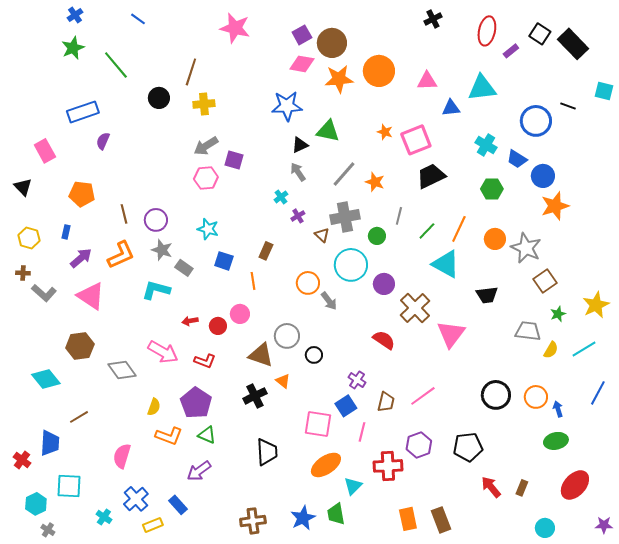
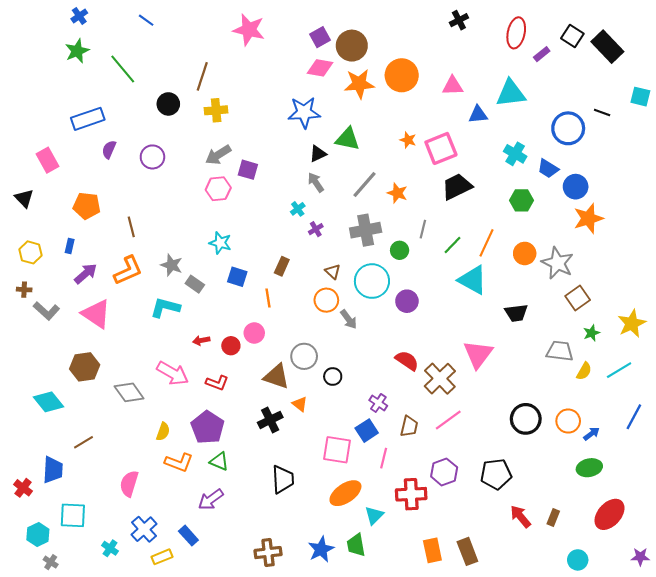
purple circle: (156, 220) -> (152, 157), moved
brown triangle: (322, 235) -> (333, 271), moved
brown cross: (415, 308) -> (440, 379), moved
blue arrow: (558, 409) -> (591, 434), turned 70

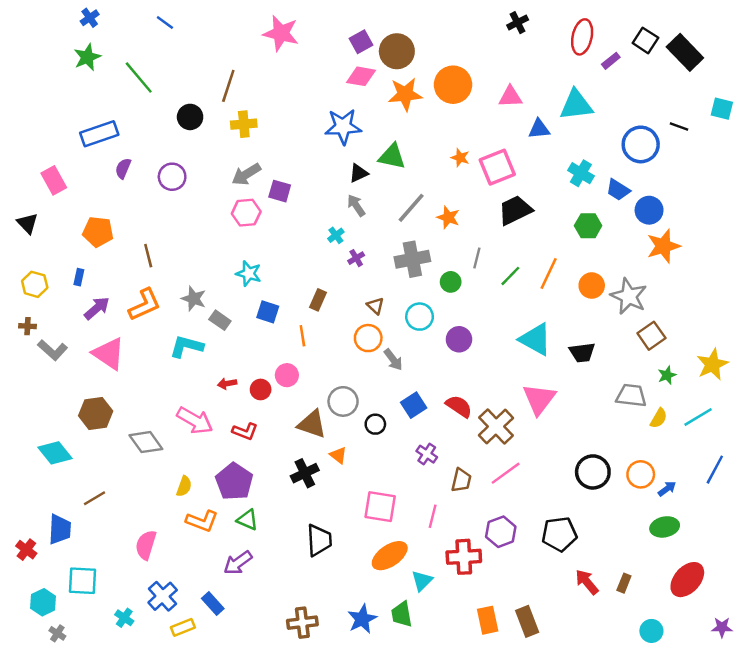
cyan triangle: (473, 280) -> (535, 339), moved
cyan circle: (372, 281) -> (420, 317), size x0.7
blue square: (367, 431) -> (414, 405), moved

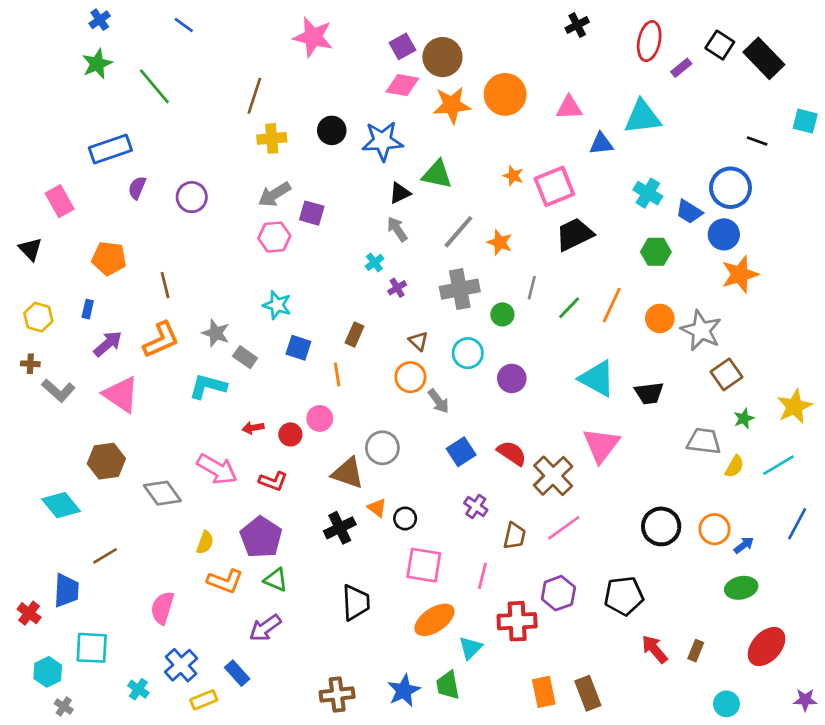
black circle: (190, 117) -> (332, 130), moved
blue circle: (641, 144) -> (730, 188), moved
black circle: (375, 424) -> (405, 518), moved

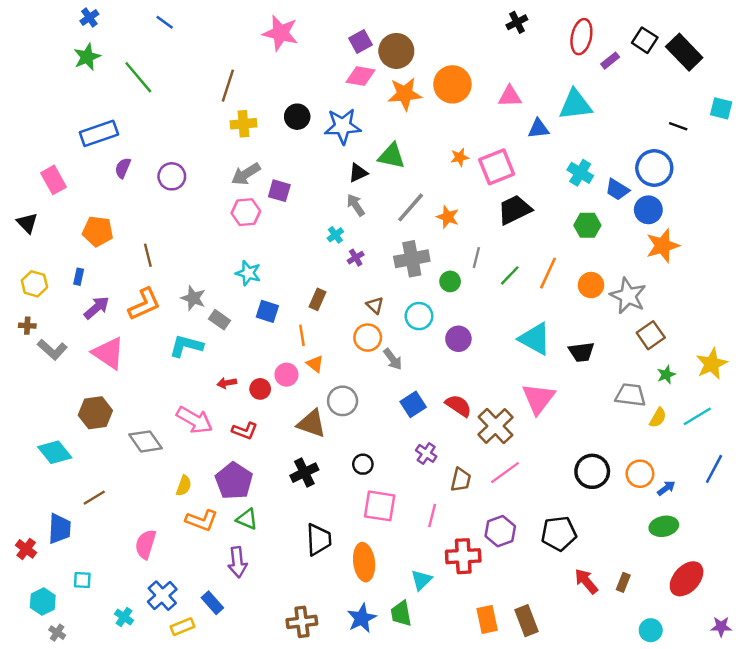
orange star: (513, 176) -> (460, 157), turned -30
orange triangle: (377, 508) -> (315, 364), moved
orange ellipse: (434, 620) -> (364, 562), moved, turned -63
purple arrow: (265, 628) -> (237, 562), turned -60
cyan square: (92, 648) -> (82, 580), size x0.6

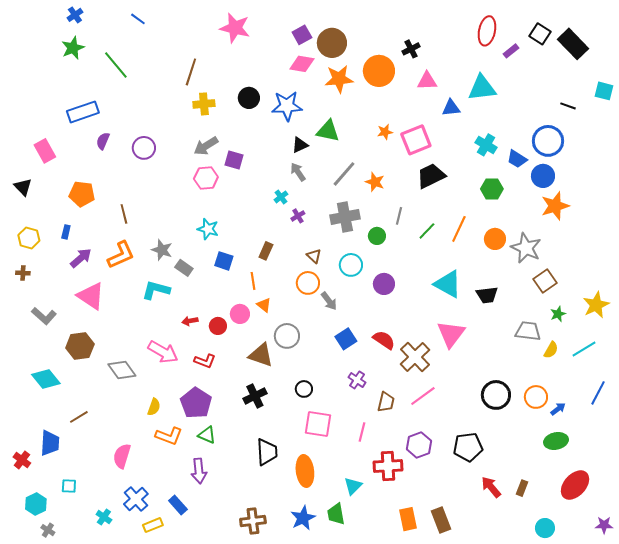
black cross: (517, 22) -> (411, 49), moved
gray L-shape: (52, 350) -> (44, 316), moved

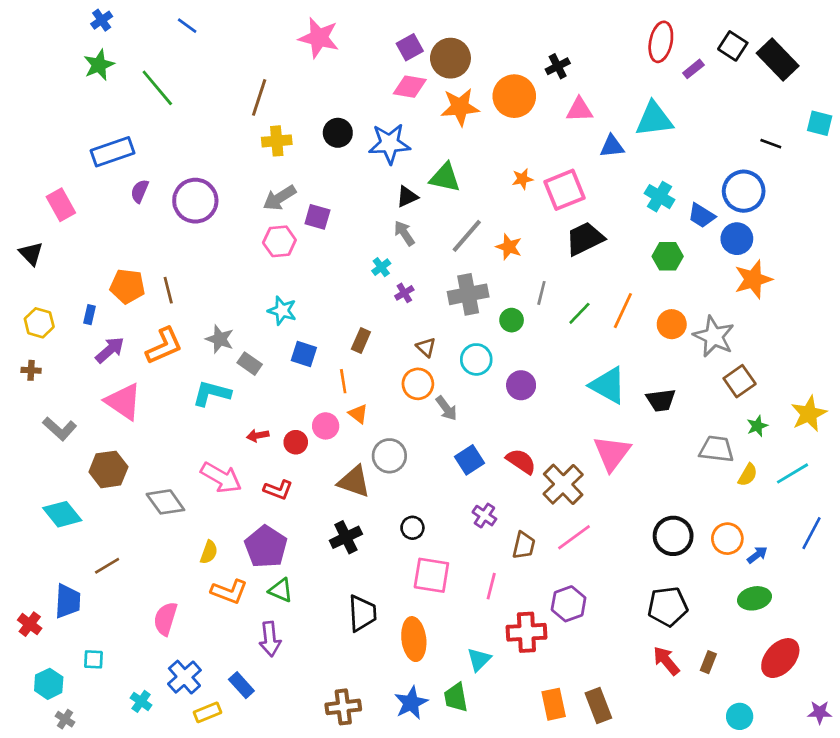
purple circle: (144, 148) -> (195, 201), size x1.4
orange pentagon: (82, 194) -> (127, 286), moved
black pentagon: (468, 447) -> (668, 606), moved

